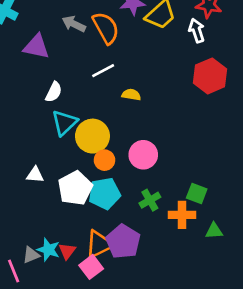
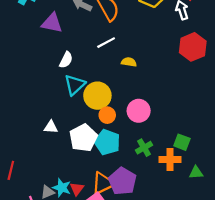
cyan pentagon: (104, 194) -> (107, 142), turned 30

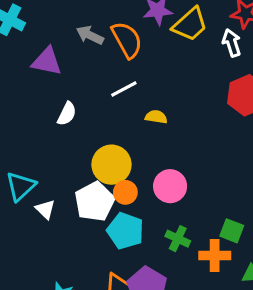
cyan triangle: (75, 85) -> (21, 186), moved
white triangle: (51, 127) -> (45, 209), turned 40
white pentagon: (83, 138) -> (95, 202), moved
green cross: (144, 148) -> (178, 239), turned -35

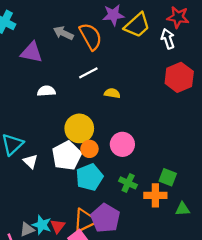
white semicircle: (67, 114) -> (46, 91), turned -120
cyan pentagon: (125, 231) -> (89, 177), turned 30

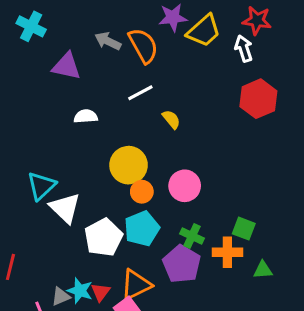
yellow semicircle: (112, 93) -> (171, 119), turned 42
white pentagon: (67, 156) -> (103, 237), moved
white triangle: (30, 161) -> (65, 208), size x1.6
purple pentagon: (105, 218) -> (182, 264), moved

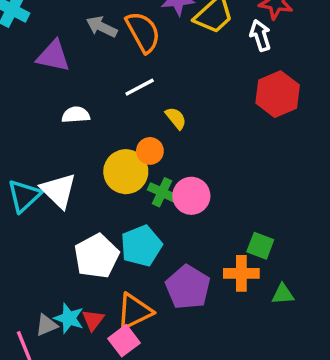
orange circle: (142, 192) -> (150, 151), moved
white triangle: (65, 208) -> (59, 191), moved
green cross: (192, 236) -> (162, 192), moved

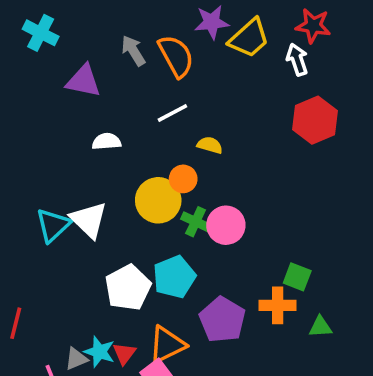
gray arrow: (102, 27) -> (133, 51), turned 32
yellow semicircle: (176, 118) -> (210, 145), turned -35

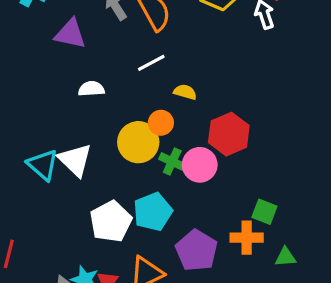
red hexagon: (315, 120) -> (229, 134), moved
cyan triangle: (53, 225) -> (43, 165), turned -36

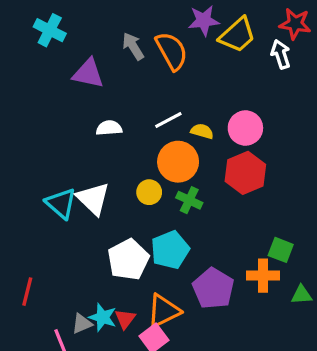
white line: (151, 63) -> (168, 120), moved
orange circle: (161, 123) -> (178, 162), size x1.6
yellow circle: (138, 142) -> (149, 192), moved, size x0.6
pink circle: (200, 165) -> (245, 128), moved

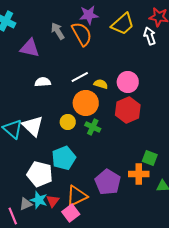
purple star: (204, 21) -> (89, 15), moved
cyan pentagon: (170, 250) -> (64, 158), moved
white pentagon: (128, 260) -> (40, 174), moved, turned -30

